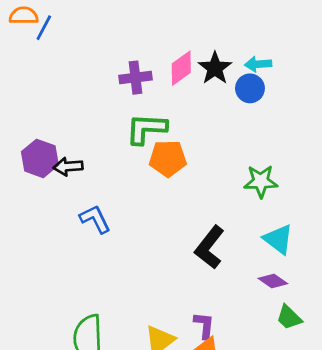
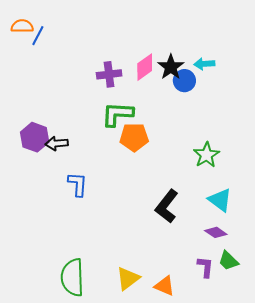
blue circle: (250, 88) -> (184, 81), moved
green star: (261, 181) -> (206, 155), turned -30
blue L-shape: (95, 219) -> (78, 184), turned 30
purple L-shape: (204, 325) -> (205, 267), moved

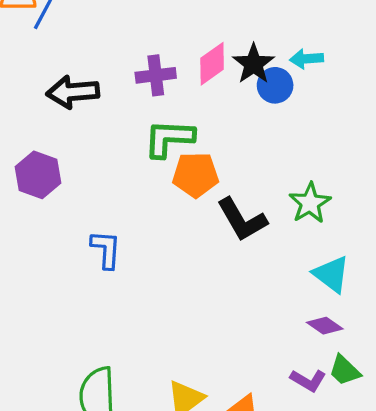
black arrow: (57, 143) -> (73, 92), moved, size x1.4
black L-shape: (167, 206) -> (242, 220), moved, turned -68
purple L-shape: (205, 267) -> (308, 380), turned 115

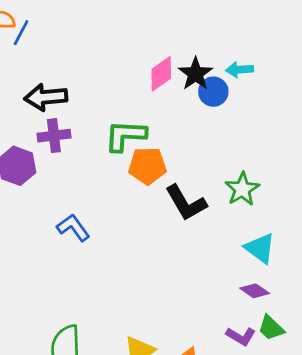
purple cross: (156, 75) -> (54, 136), moved
blue L-shape: (106, 249) -> (73, 228), turned -40

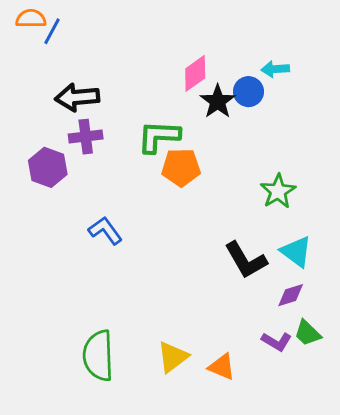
black star: (196, 74) -> (218, 101), moved
black L-shape: (186, 203) -> (246, 260), moved
purple diamond: (255, 291) -> (291, 295), turned -52

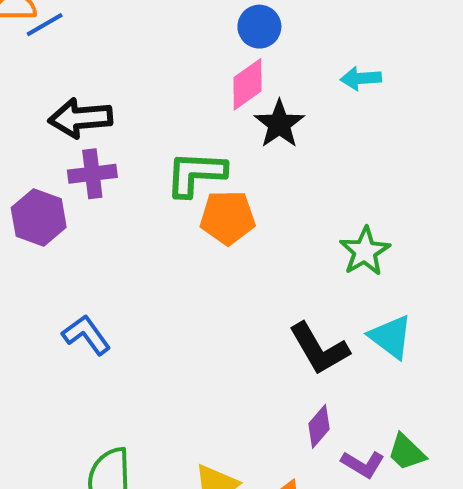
blue line: (52, 31) -> (45, 25), turned 32
blue circle: (248, 92) -> (259, 27), moved
blue L-shape: (105, 231) -> (86, 335), moved
purple diamond: (291, 295) -> (319, 426), moved, turned -32

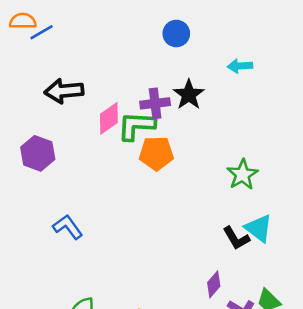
pink diamond: (247, 84) -> (109, 118), moved
purple cross: (92, 174) -> (155, 103), moved
black L-shape: (319, 349) -> (236, 238), moved, size x0.7

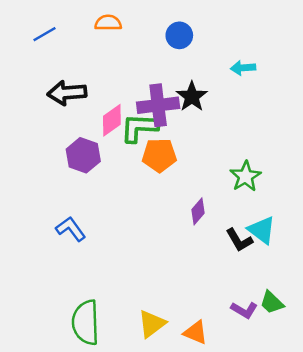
orange semicircle: (23, 21) -> (108, 23), moved
purple cross: (155, 103) -> (158, 105), size x1.4
purple hexagon: (38, 153) -> (83, 155), moved
purple diamond: (214, 284) -> (198, 211), moved

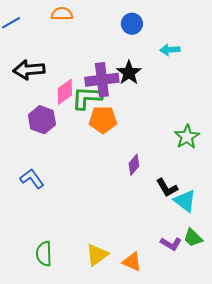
blue circle: (179, 35) -> (132, 24), moved
green star: (245, 176) -> (187, 137), moved
cyan triangle: (262, 230) -> (185, 201), moved
green semicircle: (86, 322) -> (44, 254), size x0.7

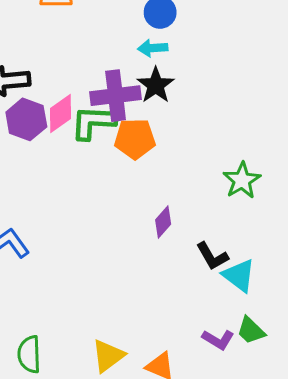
cyan arrow: (170, 50) -> (153, 48), moved
purple hexagon: (42, 120) -> (26, 119), moved
orange pentagon: (103, 120) -> (135, 139), moved

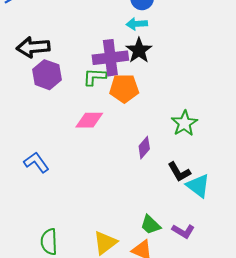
pink diamond: (60, 113) -> (89, 120), moved, turned 36
green L-shape: (93, 122) -> (95, 77), size x0.7
green star: (242, 180) -> (184, 123), moved
green trapezoid: (251, 331) -> (151, 225), moved

